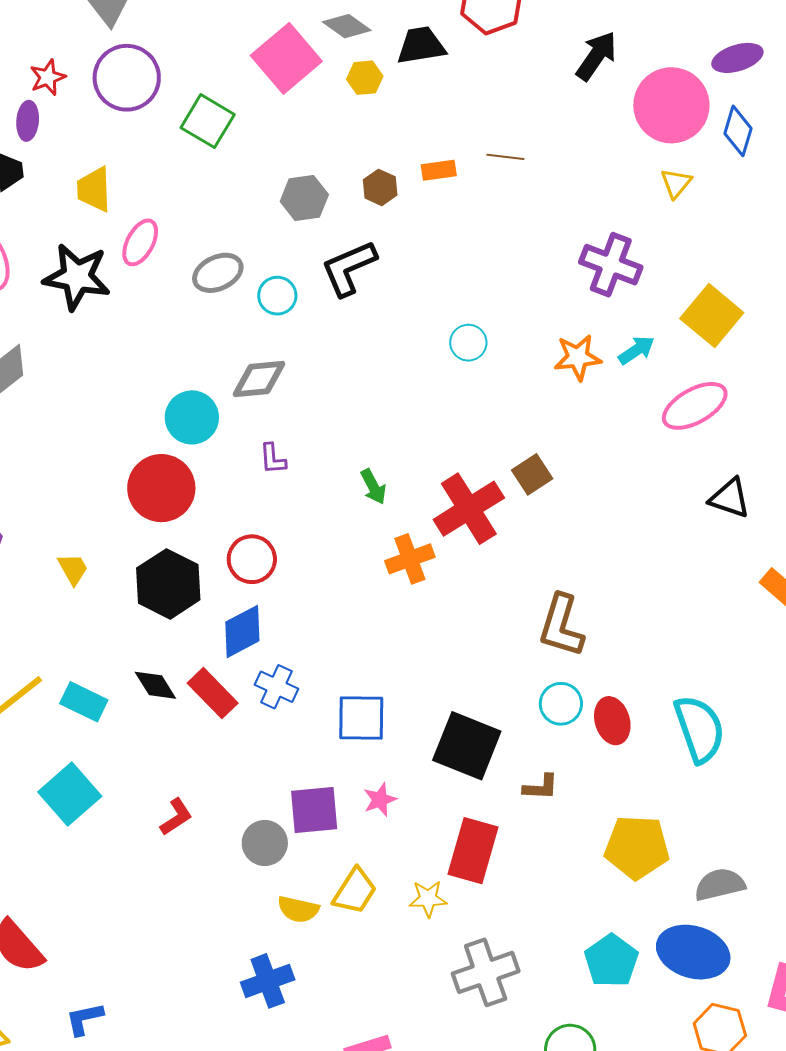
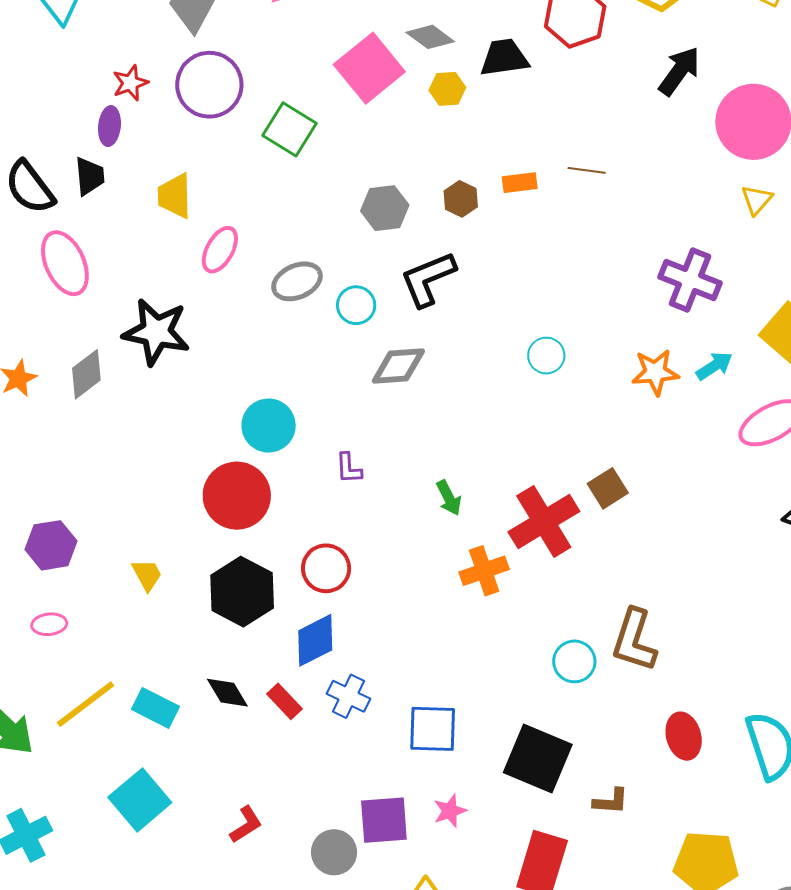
black star: (77, 277) -> (156, 332), moved
gray diamond: (259, 379) -> (398, 366), moved
red rectangle: (213, 693) -> (284, 701), size x0.7
cyan circle: (561, 704) -> (574, 661), moved

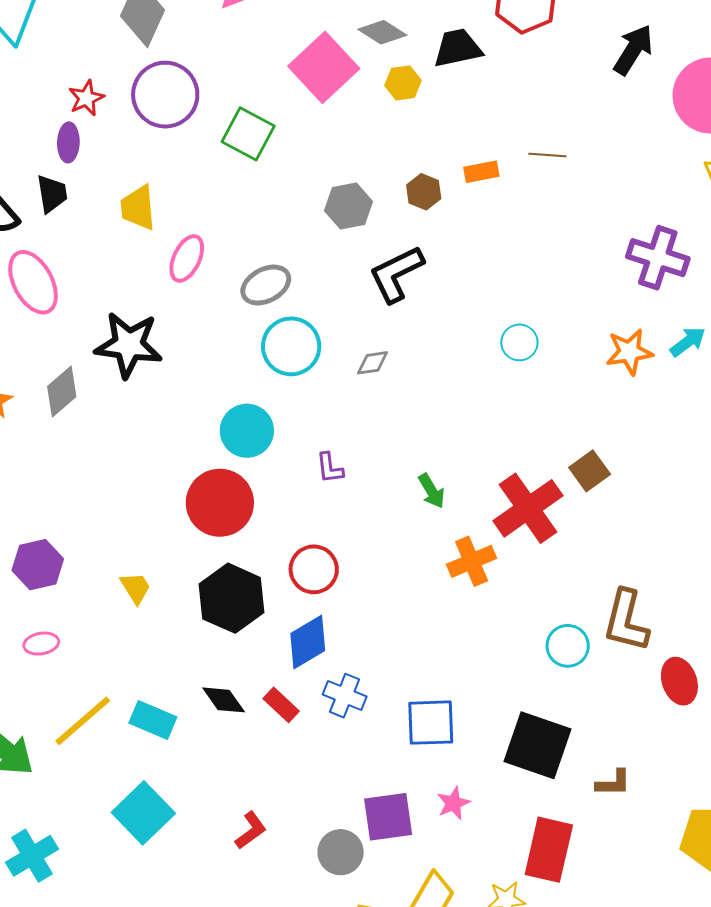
cyan circle: (356, 305) -> (291, 346), moved, size x1.5
gray diamond: (398, 366) -> (372, 363), size x0.6
red ellipse: (684, 736) -> (679, 681), moved

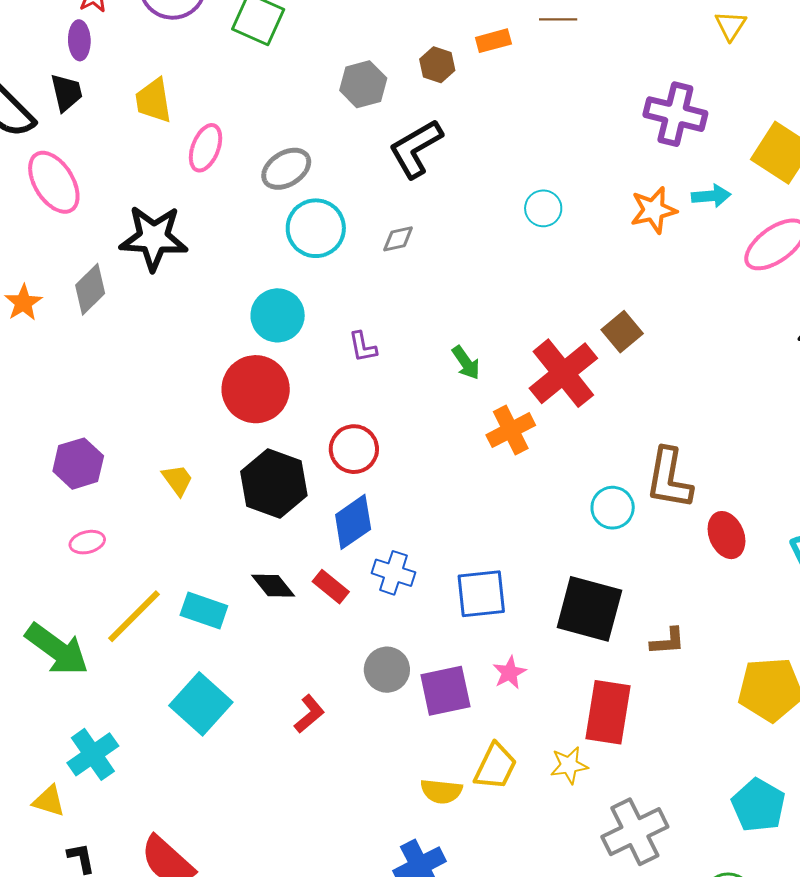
cyan arrow: (688, 342) -> (711, 196), turned 36
gray circle: (341, 852) -> (387, 670), moved

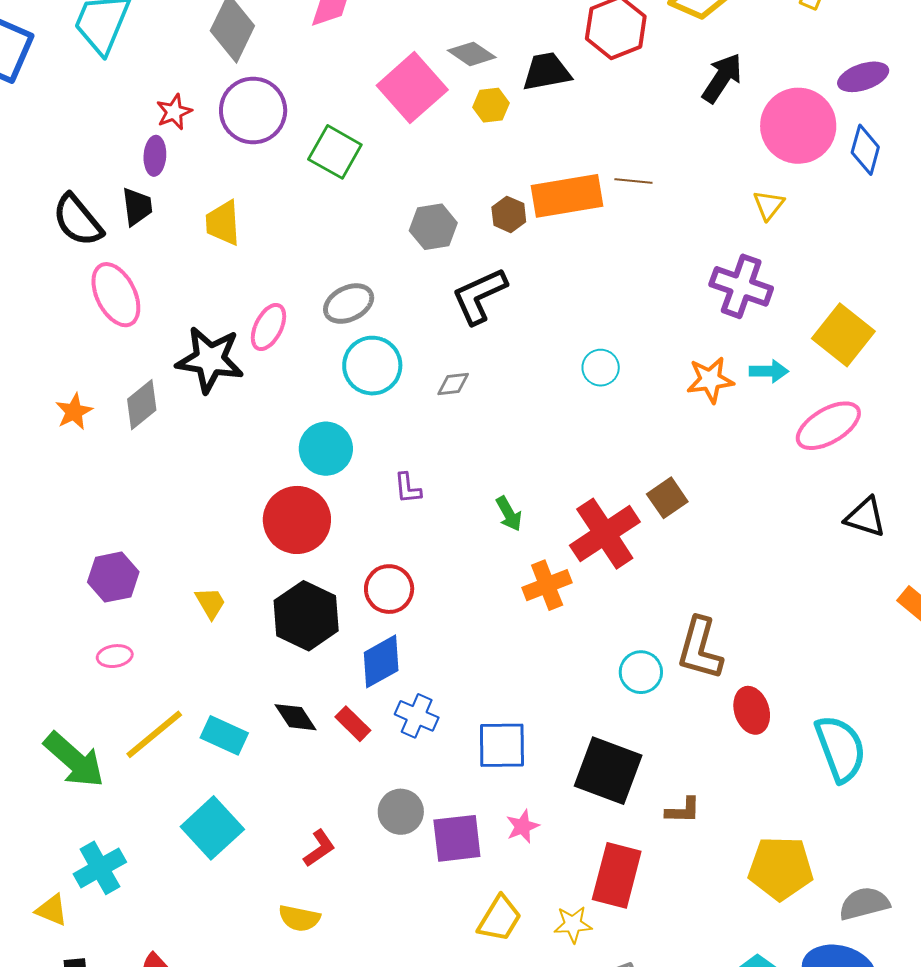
yellow triangle: (731, 26) -> (769, 205), moved
orange rectangle: (493, 41) -> (567, 196), size x2.0
pink ellipse: (206, 148) -> (268, 327), moved
yellow semicircle: (441, 791) -> (299, 918), moved

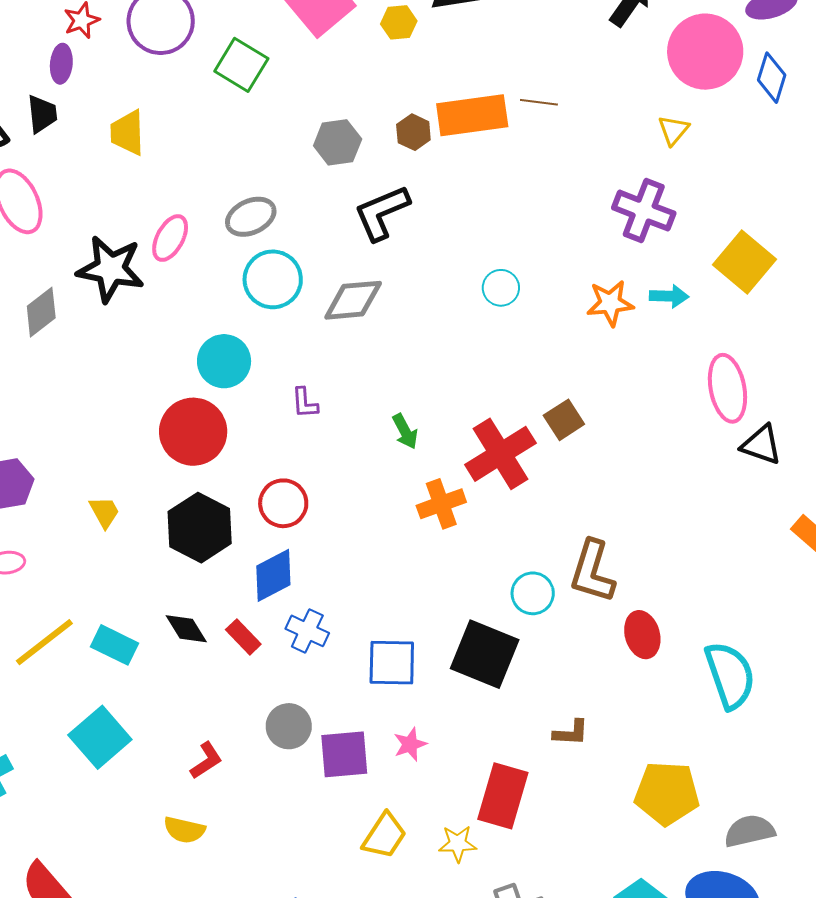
gray diamond: (453, 384) -> (353, 300), size x1.8
pink ellipse: (828, 426) -> (727, 388), moved, turned -72
black square: (608, 771) -> (485, 654), moved

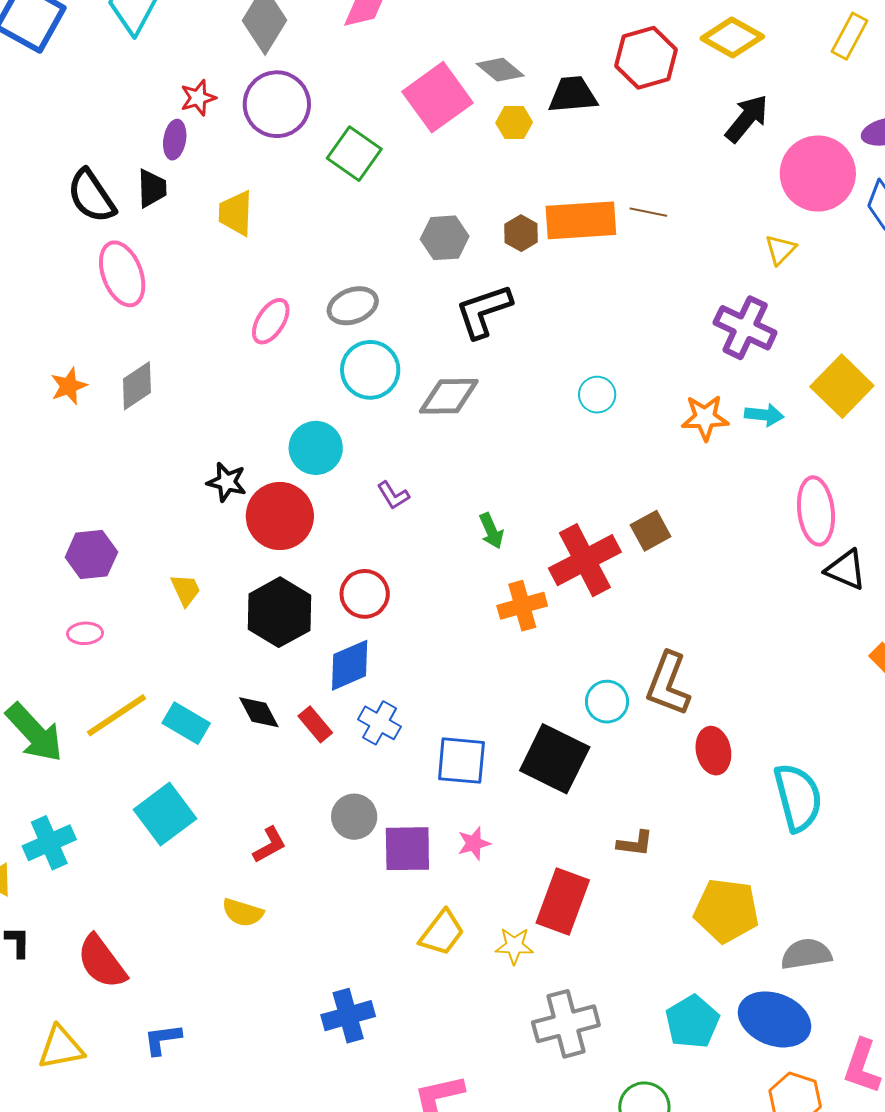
black star: (111, 269) -> (227, 482), moved, size x0.6
purple L-shape: (305, 403) -> (393, 495), turned -32

